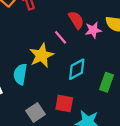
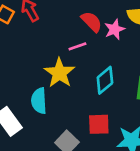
pink line: (61, 37) -> (77, 46), turned -56

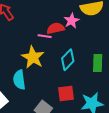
red semicircle: (92, 22) -> (56, 28), moved, turned -54
pink line: (77, 46) -> (45, 36), turned 32

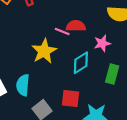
pink star: (72, 21) -> (102, 43), moved
cyan semicircle: (19, 80) -> (23, 85), moved

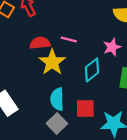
red semicircle: (76, 26) -> (40, 43), moved
cyan semicircle: (23, 85) -> (57, 99), moved

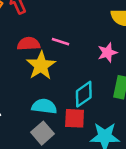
cyan diamond: (92, 70) -> (84, 94), moved
cyan semicircle: (57, 99) -> (44, 106), turned 95

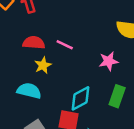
yellow star: (41, 66) -> (43, 65), size x0.6
cyan semicircle: (44, 106) -> (29, 91), moved

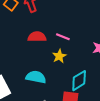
yellow star: (43, 65) -> (59, 56), moved

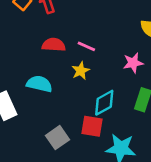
cyan semicircle: (36, 77) -> (39, 84), moved

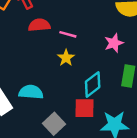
red semicircle: (54, 45) -> (39, 25), moved
cyan semicircle: (39, 84) -> (31, 92), moved

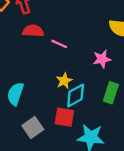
yellow star: (66, 58) -> (64, 81), moved
cyan semicircle: (31, 92) -> (15, 94), turned -85

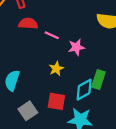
pink star: (102, 59) -> (76, 47), moved
cyan diamond: (76, 96) -> (84, 90), moved

